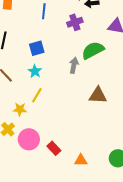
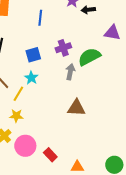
purple cross: (75, 22) -> (63, 48), moved
yellow line: (37, 95) -> (18, 94), moved
brown triangle: (98, 95) -> (76, 108), moved

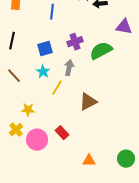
gray arrow: (70, 72) -> (69, 68), moved
yellow line: (18, 94) -> (57, 88), moved
brown triangle: (76, 108) -> (88, 102), turned -30
red rectangle: (50, 155) -> (62, 133), moved

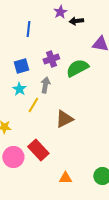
red rectangle: (62, 133) -> (38, 150), size x1.5

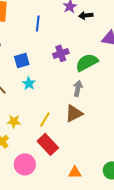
blue square: (21, 66) -> (22, 60), moved
gray arrow: (45, 85) -> (78, 88), moved
yellow line: (33, 105) -> (45, 119), moved
pink circle: (13, 157) -> (25, 164), moved

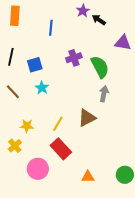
black arrow: (86, 15) -> (99, 20), turned 40
green semicircle: (87, 62) -> (100, 67), turned 90
gray arrow: (78, 88) -> (104, 94), moved

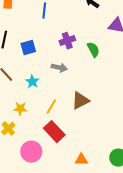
green semicircle: (100, 67) -> (93, 50), size x0.7
cyan star: (42, 88) -> (32, 82), moved
gray arrow: (104, 94) -> (59, 68), moved, turned 91

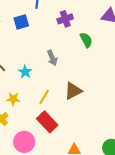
purple cross: (67, 41) -> (65, 19), moved
blue square: (28, 48) -> (21, 22), moved
gray arrow: (59, 68) -> (52, 58), turned 56

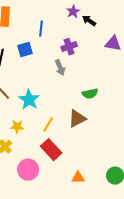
green semicircle: (86, 40) -> (90, 94), moved, turned 105
gray arrow: (52, 58) -> (60, 68), moved
cyan star: (25, 72) -> (29, 100), size x1.5

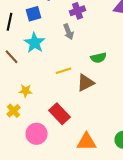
cyan star: (29, 100) -> (34, 43), moved
yellow line: (48, 125) -> (64, 71), moved, turned 42
orange triangle: (78, 178) -> (86, 142), size x1.5

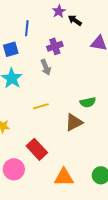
green semicircle: (98, 58) -> (88, 102), moved
brown triangle: (86, 83) -> (74, 122), moved

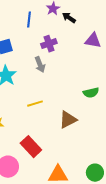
blue line: (27, 28) -> (29, 20), moved
green semicircle: (88, 102) -> (91, 93), moved

